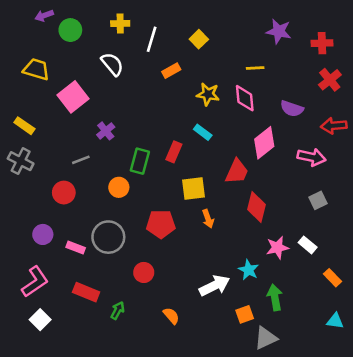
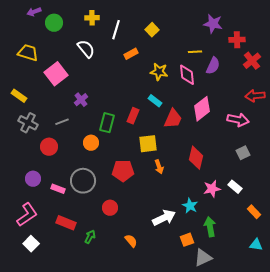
red cross: (322, 43) -> (237, 40), moved
purple semicircle: (292, 109) -> (213, 66), moved, turned -84
gray cross: (21, 161) -> (28, 123), moved
red trapezoid: (237, 172) -> (173, 119), moved

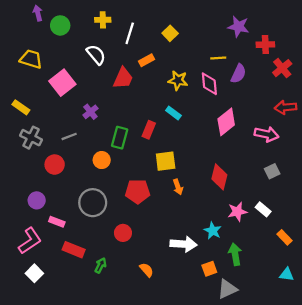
purple arrow: (34, 12) -> (38, 13), turned 96
red trapezoid: (173, 119) -> (123, 78), moved
pink rectangle: (58, 189) -> (57, 222), moved
white arrow: (164, 218) -> (184, 244), turned 30

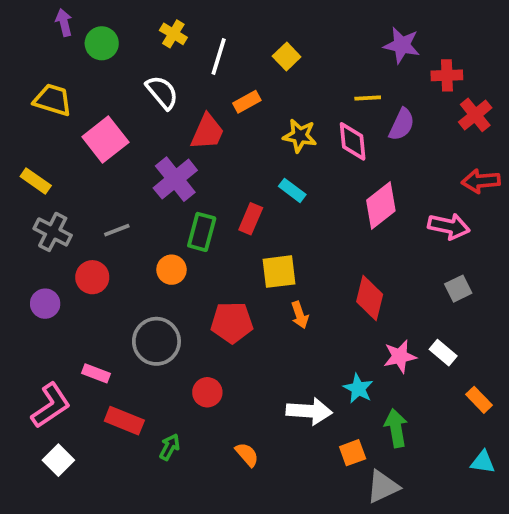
yellow cross: (103, 20) -> (173, 34), turned 32
purple cross: (90, 112) -> (175, 179), moved, size x1.6
purple circle: (37, 200) -> (45, 304), moved

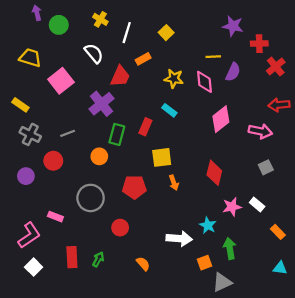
red rectangle: (124, 421) -> (72, 257), moved, turned 65

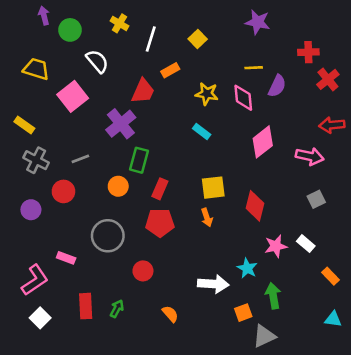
purple star: (233, 26) -> (258, 22), moved
white semicircle: (94, 53) -> (97, 61), moved
red rectangle: (145, 127) -> (160, 189), moved
yellow square: (162, 157) -> (213, 188), moved

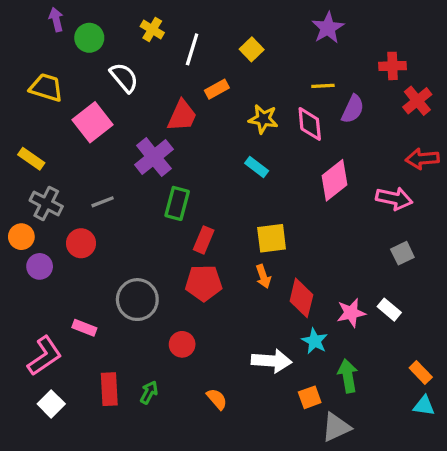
purple star: (258, 22) -> (328, 28), turned 30
orange circle: (118, 186) -> (21, 237), moved
red diamond: (255, 206) -> (301, 298), moved
orange rectangle: (331, 276) -> (421, 372), moved

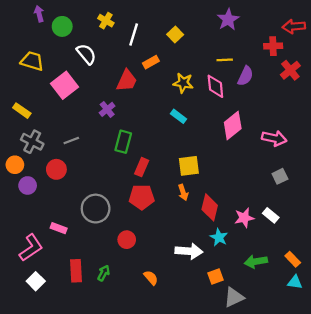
purple cross: (154, 157) -> (107, 109), size x0.6
red arrow: (422, 159) -> (294, 26), moved
green arrow: (348, 376) -> (256, 262), moved, turned -90

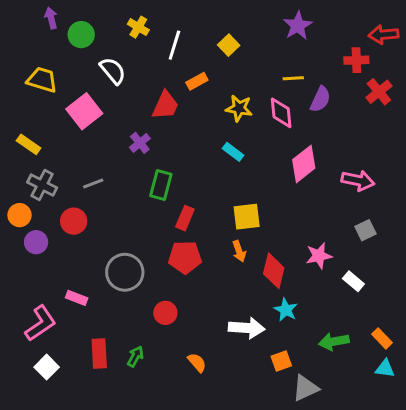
pink star: (244, 218) -> (319, 256), moved

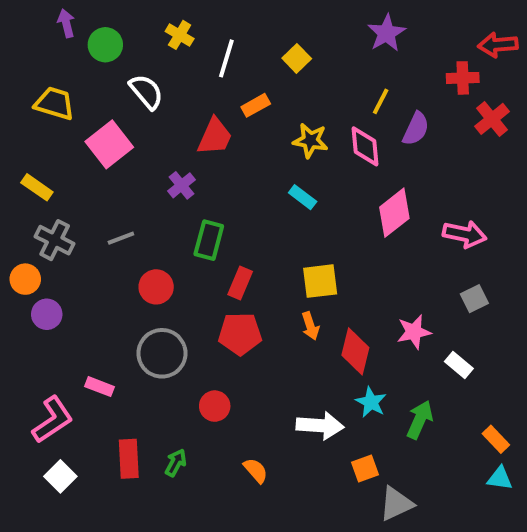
yellow line: (293, 78) -> (381, 101), turned -60
red circle: (74, 221) -> (156, 287), moved
green arrow: (334, 341) -> (420, 420), moved, turned 124

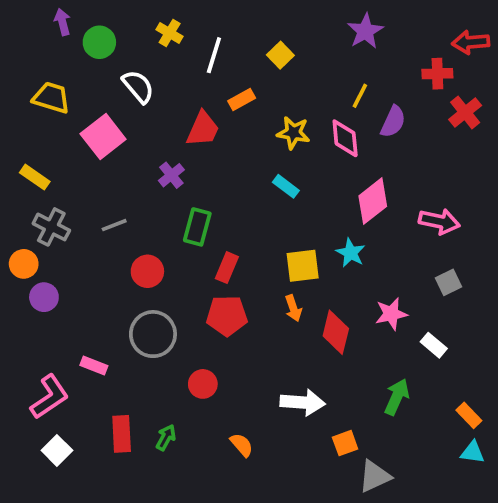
cyan star: (371, 402) -> (351, 253), moved

